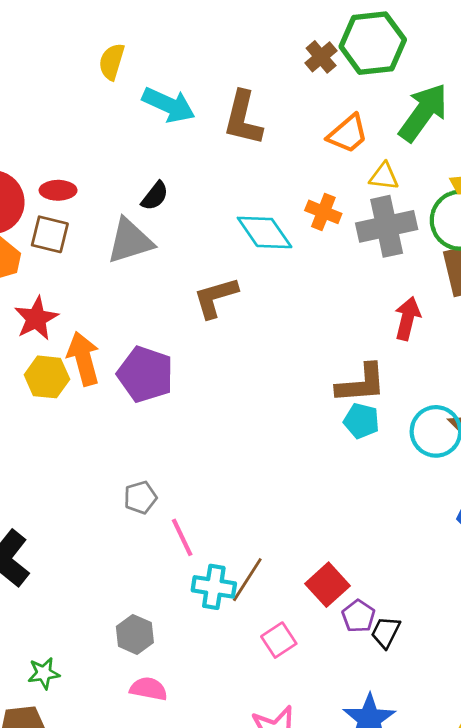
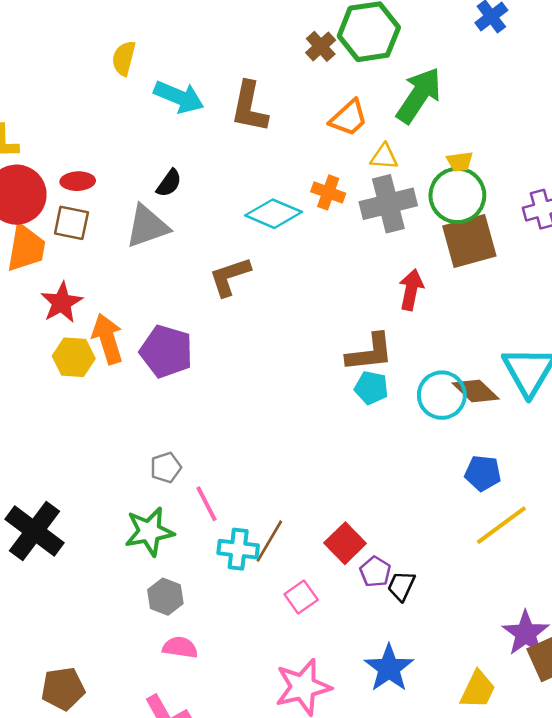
cyan diamond: (265, 232) -> (274, 214), turned -30
green star: (44, 673) -> (149, 532), moved, size x1.6

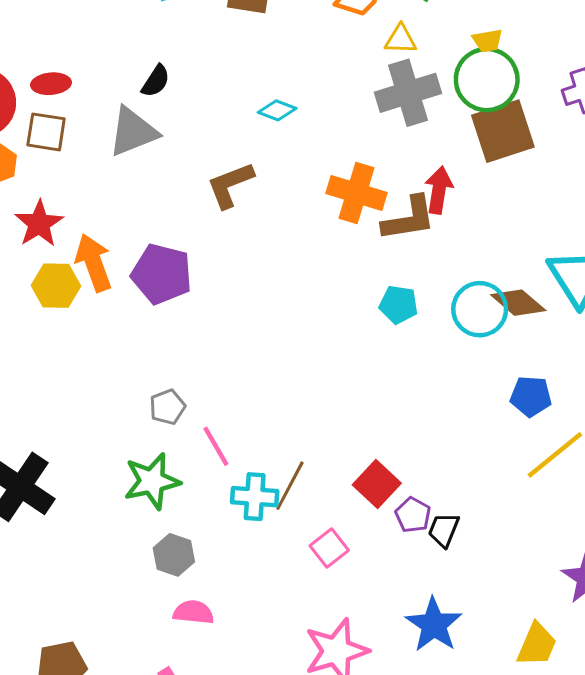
orange cross: (328, 192) -> (357, 193), moved, size x1.5
cyan diamond: (274, 214) -> (277, 110), size x0.6
brown L-shape: (370, 353) -> (409, 219), moved

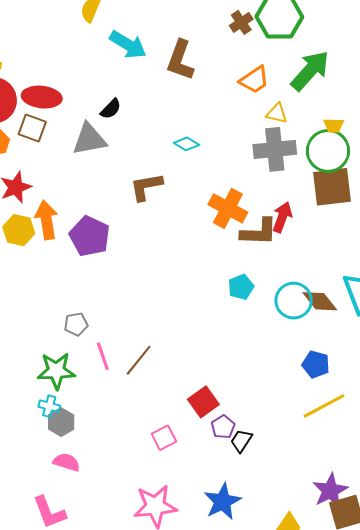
red ellipse: (51, 84) -> (42, 97), size x1.5
cyan pentagon: (398, 305) -> (241, 287), turned 30
brown line: (290, 486) -> (139, 360), moved
cyan cross: (255, 497) -> (49, 406), moved, size x0.7

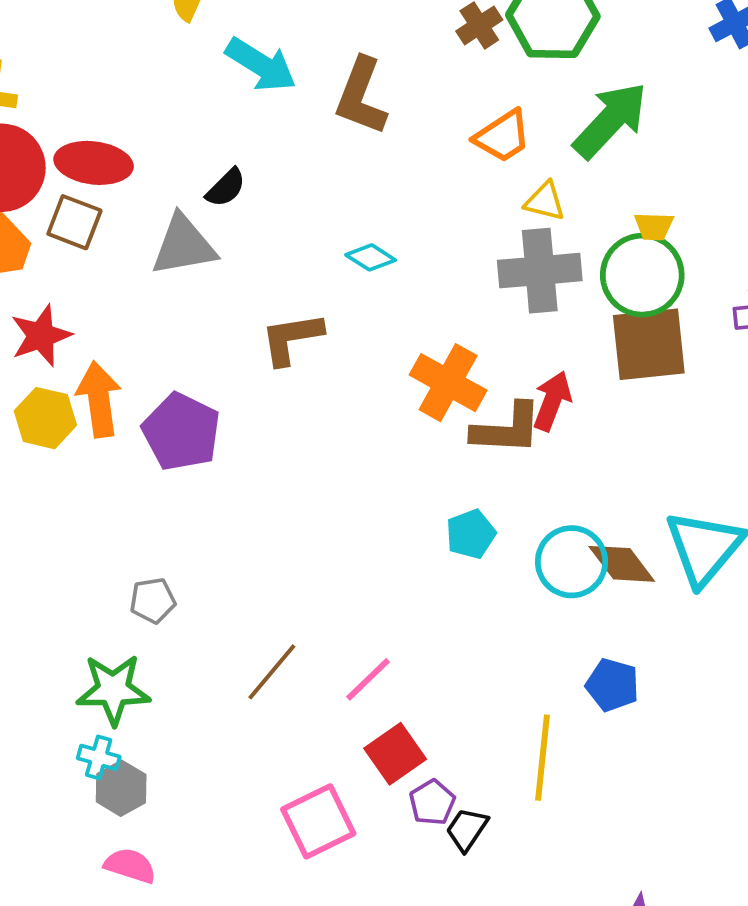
pink line: (103, 356) -> (368, 679), moved, turned 64
yellow line: (324, 406) -> (542, 758), moved, turned -57
pink square: (164, 438) -> (318, 821), size x1.5

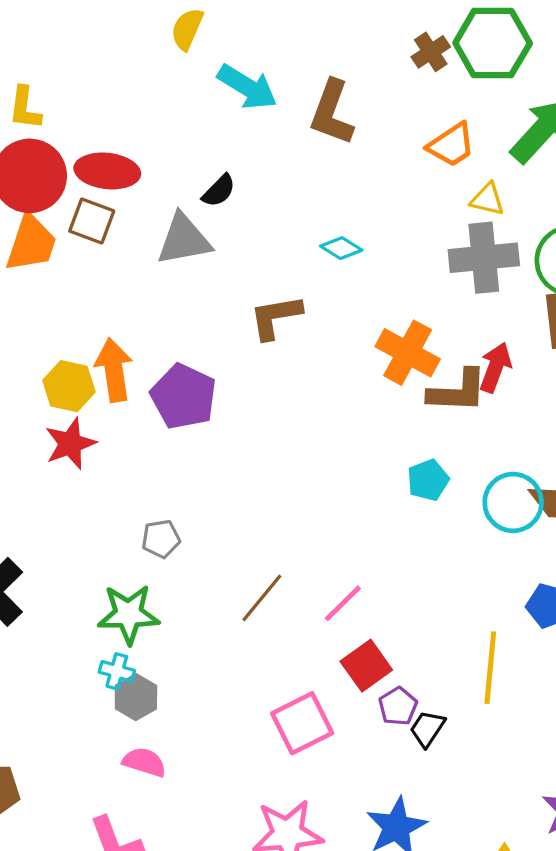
red star: (41, 336) -> (70, 444), moved

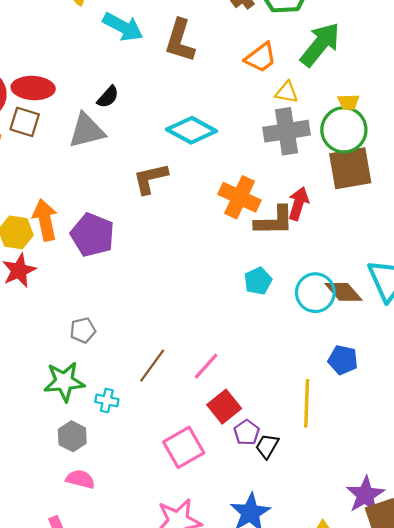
cyan diamond: (341, 248) -> (191, 130), size x1.8
cyan cross: (117, 671) -> (107, 400), moved

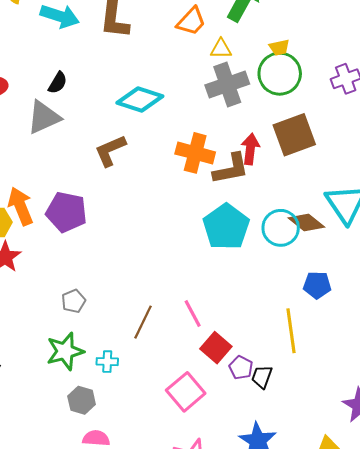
brown square: (350, 168) -> (294, 135), moved
cyan pentagon: (258, 281) -> (226, 227), size x1.8
pink line: (206, 366) -> (193, 313), turned -60

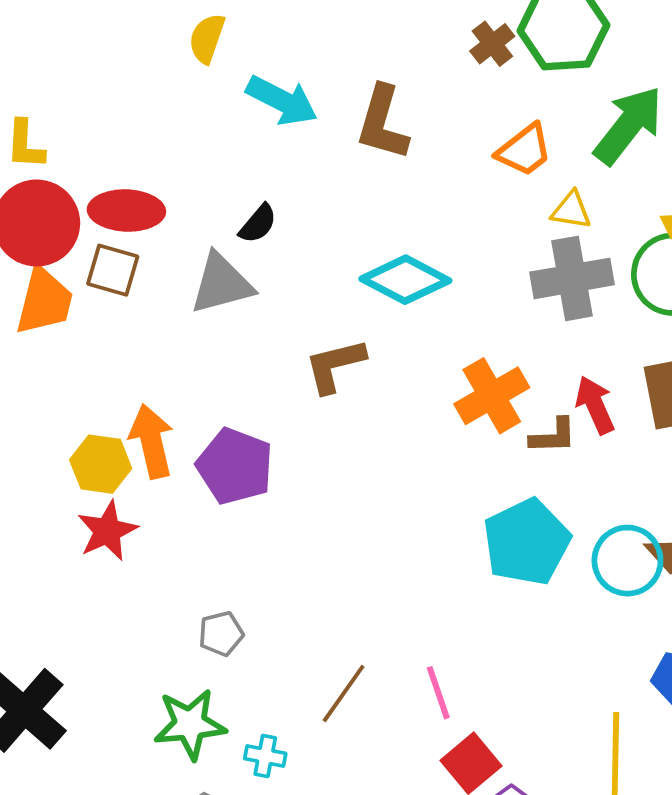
red arrow: (250, 149) -> (595, 405), turned -40
orange cross: (195, 153) -> (492, 396), turned 36
brown L-shape: (231, 169) -> (553, 436), size x0.7

